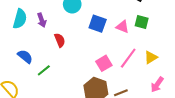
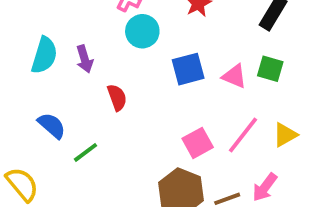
blue square: (98, 24) -> (188, 69), turned -36
pink arrow: (157, 85) -> (265, 187), moved

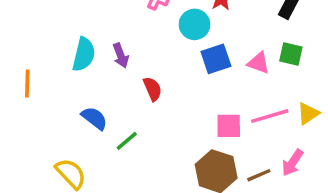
cyan circle: (142, 31) -> (194, 24), moved
pink line: (243, 135) -> (270, 116), turned 39
pink square: (198, 143) -> (229, 126), turned 32

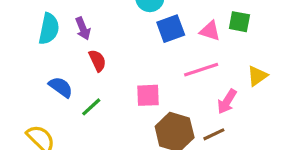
red semicircle: (153, 89) -> (97, 61), moved
pink line: (270, 116) -> (201, 70), moved
pink square: (229, 126) -> (148, 95), moved
pink arrow: (293, 163) -> (227, 102), moved

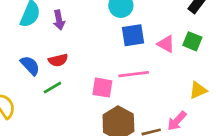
red semicircle: (97, 61) -> (58, 60), moved, turned 90
pink line: (201, 70) -> (134, 74), moved
pink arrow: (227, 102) -> (177, 121), moved

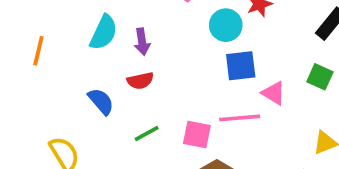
pink triangle: (166, 44) -> (274, 93), moved
red semicircle: (58, 60) -> (140, 81), moved
green line: (52, 88) -> (147, 134), moved

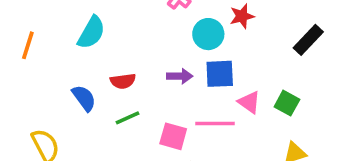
purple arrow: (142, 42) -> (180, 76), moved, turned -85
green square: (320, 77) -> (287, 103), moved
green line: (147, 134) -> (128, 118), moved

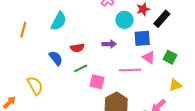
black rectangle: (308, 40) -> (162, 19), moved
blue square: (220, 74) -> (142, 38), moved
pink square: (173, 136) -> (97, 82), moved

